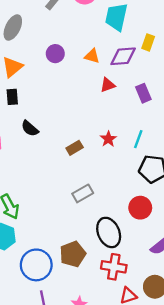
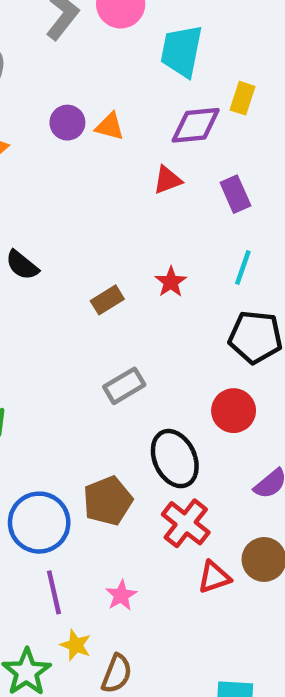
orange triangle: (92, 56) -> (110, 126), moved
cyan line: (138, 139) -> (243, 268), moved
red cross: (114, 267) -> (186, 523), turned 30

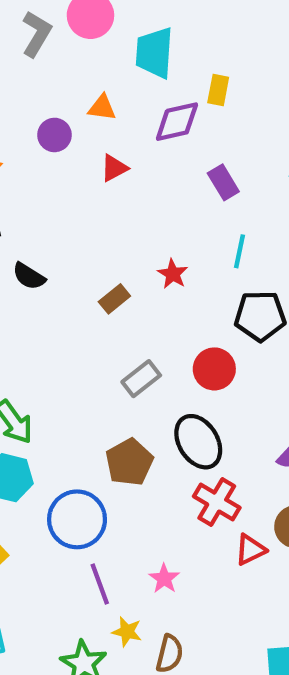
orange triangle: (110, 126) -> (102, 108), moved
red triangle: (167, 180) -> (114, 168), moved
red circle: (234, 411) -> (214, 369), moved
brown pentagon: (108, 501) -> (129, 462), moved

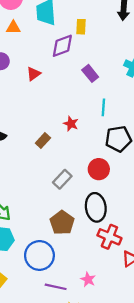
orange triangle: (102, 108) -> (13, 27), moved
black ellipse: (198, 442) -> (96, 207), turned 32
purple line: (100, 584) -> (56, 287), turned -50

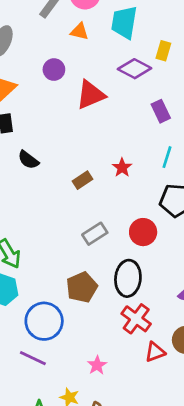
purple diamond: (62, 46) -> (135, 69), turned 35
red triangle: (34, 74) -> (91, 95), size x1.6
purple line: (56, 287) -> (33, 358), moved

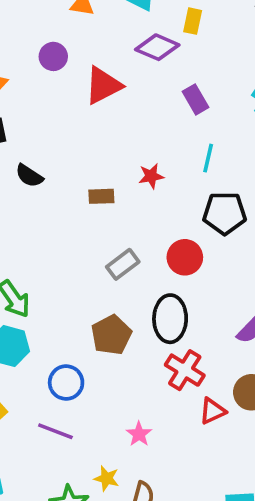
red star: (122, 168) -> (151, 176), turned 30
brown rectangle: (83, 180) -> (101, 196), turned 36
blue circle: (44, 321) -> (66, 383), size x0.7

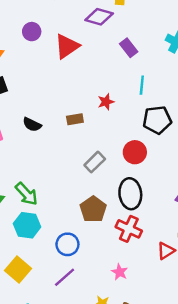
black semicircle: (29, 176) -> (32, 125), moved
red cross: (185, 370) -> (129, 229), moved
purple line: (55, 431) -> (65, 277), turned -55

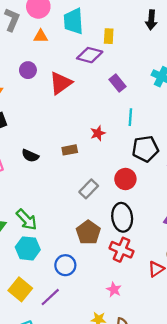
purple line: (65, 277) -> (50, 297), moved

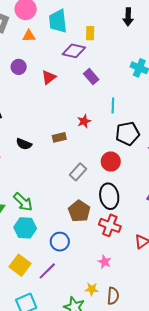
red triangle: (61, 83) -> (49, 77), size x0.7
purple rectangle: (118, 83) -> (91, 77), moved

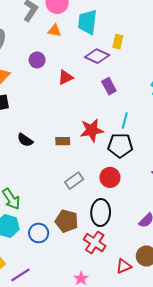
red star: (84, 121) -> (92, 130), size x1.6
black pentagon: (128, 134) -> (120, 145), moved
brown pentagon: (79, 211) -> (67, 221), turned -30
blue circle: (60, 242) -> (39, 233), moved

